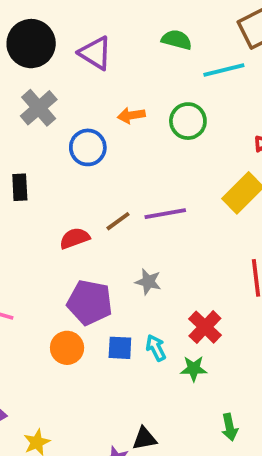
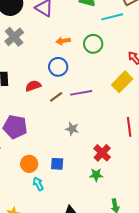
blue circle: (88, 147) -> (58, 67), moved
red semicircle: (75, 238) -> (33, 86), moved
purple pentagon: (90, 302) -> (15, 127), moved
cyan arrow: (156, 348) -> (38, 184), moved

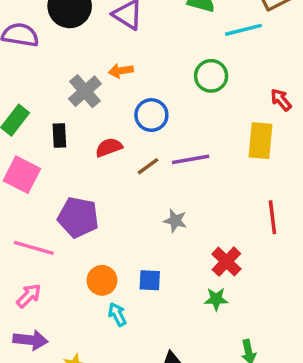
gray cross: (14, 37) -> (85, 91), moved
orange arrow: (63, 41) -> (121, 71), moved
yellow rectangle: (122, 82) -> (260, 141), turned -40

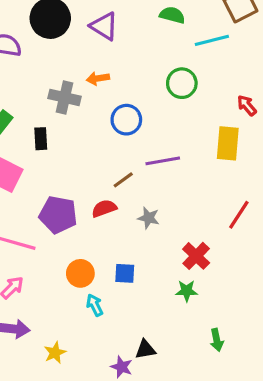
gray cross: (85, 91) -> (65, 97), turned -36
red semicircle: (109, 147) -> (104, 208), moved
brown line: (148, 166) -> (123, 180), moved
red line: (272, 217) -> (239, 215), turned 40

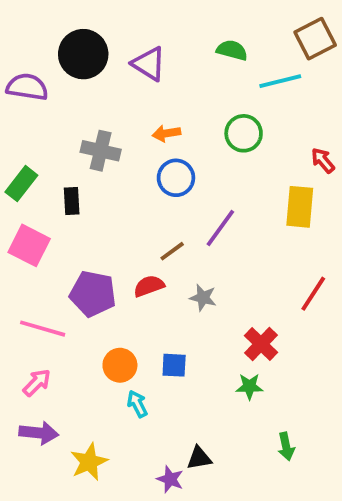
orange arrow: (98, 78) -> (166, 133), moved
purple line: (163, 161) -> (220, 228), turned -44
yellow star: (55, 353) -> (89, 462), size x1.4

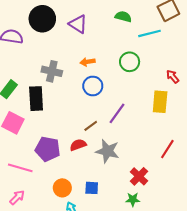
black rectangle: (72, 201) -> (36, 99), size x1.6
gray star: (203, 298) -> (107, 151), size x1.6

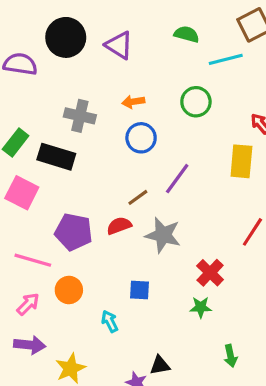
black rectangle: (36, 99) -> (56, 157), turned -70
orange circle: (62, 188) -> (69, 290), moved

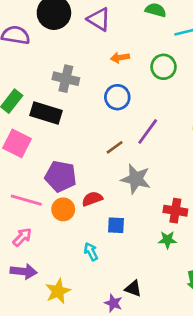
orange arrow: (133, 102) -> (120, 58), moved
red semicircle: (119, 226) -> (92, 199), moved
red cross: (210, 273) -> (175, 211), turned -35
orange circle: (69, 290) -> (63, 209), moved
black triangle: (160, 365) -> (133, 289), turned 30

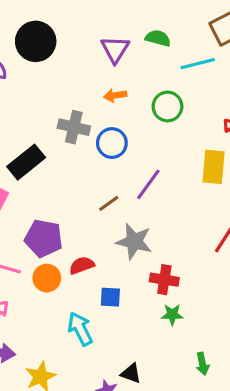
purple triangle: (99, 19) -> (115, 49), moved, turned 30
gray cross: (66, 79) -> (74, 127), moved
black rectangle: (46, 113) -> (26, 162), turned -56
red cross: (175, 211) -> (164, 280), moved
cyan arrow: (91, 252) -> (80, 329), size x1.5

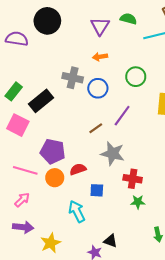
green circle: (167, 106) -> (136, 77), moved

